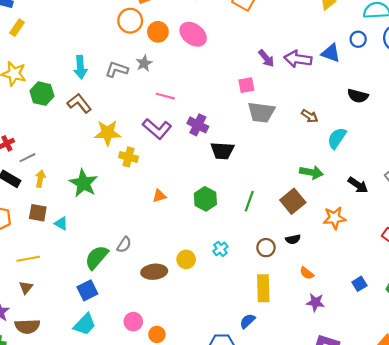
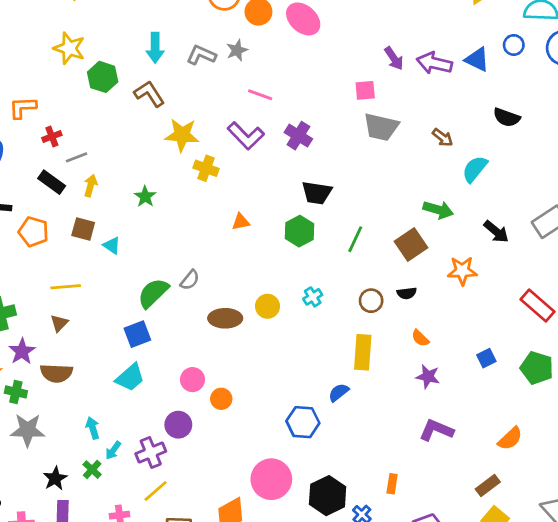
black trapezoid: (222, 151) -> (317, 193), moved
green star: (83, 183) -> (145, 197), size x0.6

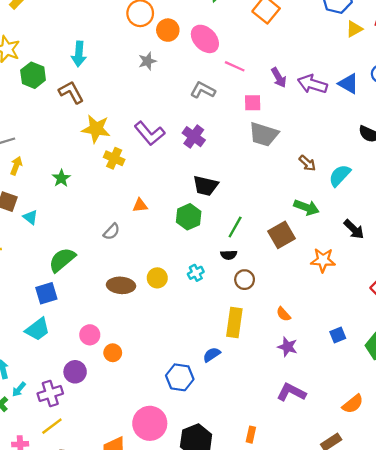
gray L-shape: (201, 55) -> (203, 90), moved
pink line: (260, 95) -> (235, 66), moved
brown arrow: (443, 137) -> (307, 163), moved
gray semicircle: (190, 280) -> (112, 232), moved
black semicircle: (407, 293) -> (229, 255), moved

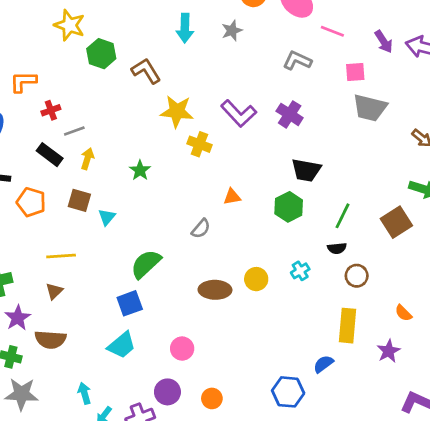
cyan arrow: (79, 54) -> (185, 28), moved
cyan triangle: (30, 217) -> (107, 217), turned 35
purple star: (288, 347) -> (389, 351), moved, turned 30
orange circle: (113, 353) -> (212, 398), moved

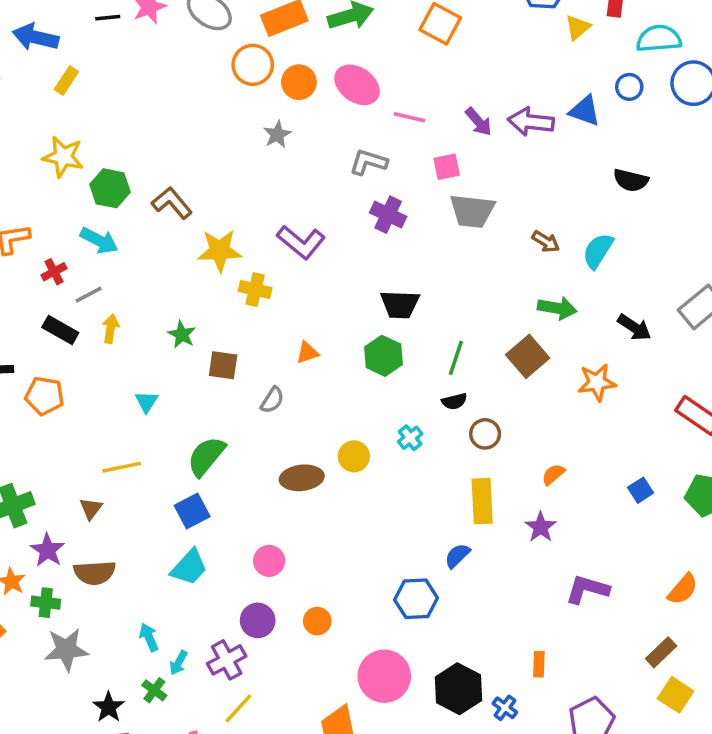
cyan arrow: (185, 28) -> (99, 241), moved, turned -56
purple cross: (290, 114) -> (388, 215), moved
brown square: (79, 200) -> (223, 365), moved
yellow line: (61, 256) -> (122, 467), moved
orange semicircle: (403, 313) -> (553, 474), turned 102

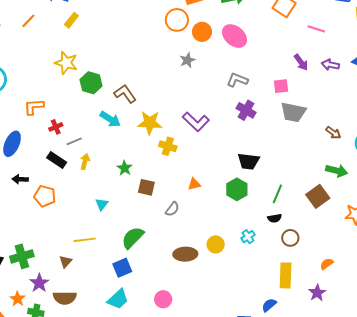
pink line: (409, 117) -> (316, 29), moved
purple arrow: (531, 122) -> (330, 65), size x0.7
cyan arrow: (99, 241) -> (110, 119), moved

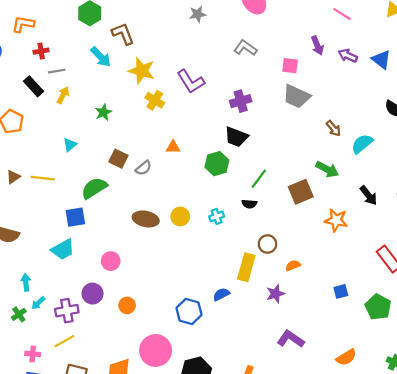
purple cross: (246, 110) -> (241, 101), moved, turned 30
brown square: (146, 187) -> (118, 159), moved
brown circle: (290, 238) -> (267, 244), moved
brown triangle: (66, 262) -> (13, 177), moved

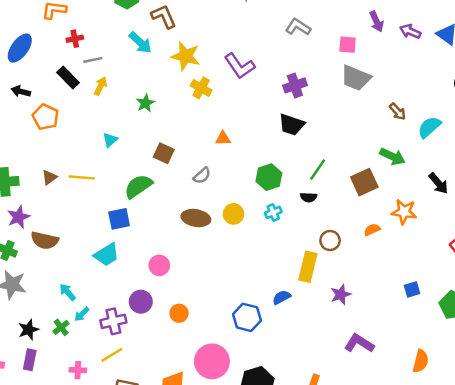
green hexagon: (217, 164) -> (269, 177), moved
gray semicircle: (143, 168) -> (202, 176), moved
orange semicircle: (293, 265) -> (372, 230), moved
cyan arrow: (26, 282) -> (68, 292), turned -35
orange semicircle: (346, 357) -> (421, 361), turned -42

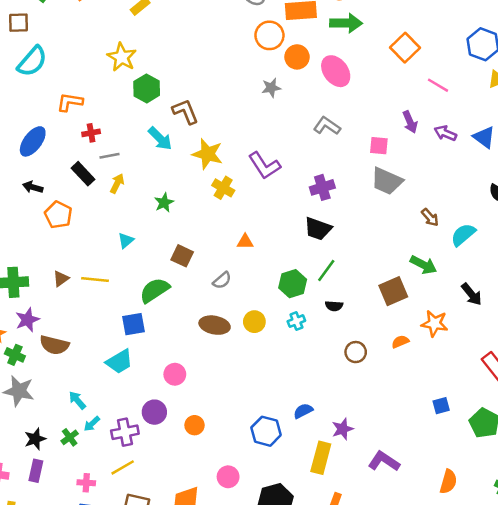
green line: (318, 170) -> (326, 271), moved
yellow rectangle: (308, 267) -> (321, 458), moved
purple star: (341, 294) -> (343, 429), moved
pink circle: (212, 361) -> (228, 477), size x0.6

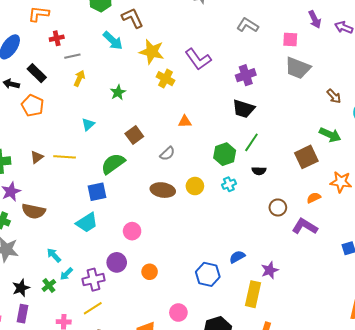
black rectangle: (83, 174) -> (37, 73), moved
brown square: (182, 256) -> (134, 135), turned 30
purple L-shape: (384, 461) -> (305, 227), moved

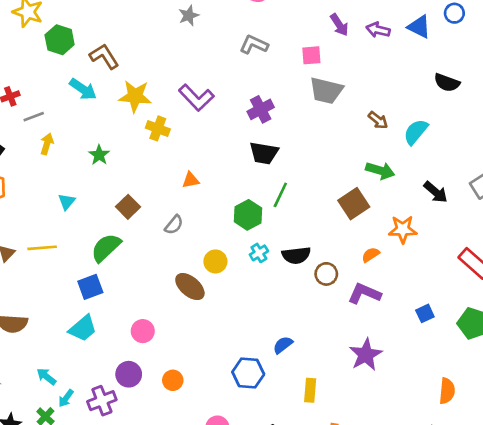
black semicircle: (259, 171) -> (296, 255), moved, size x1.5
brown ellipse: (163, 190) -> (190, 287), moved, turned 40
purple star: (270, 270) -> (366, 355), moved, size x1.4
yellow rectangle: (253, 294) -> (310, 390), size x0.7

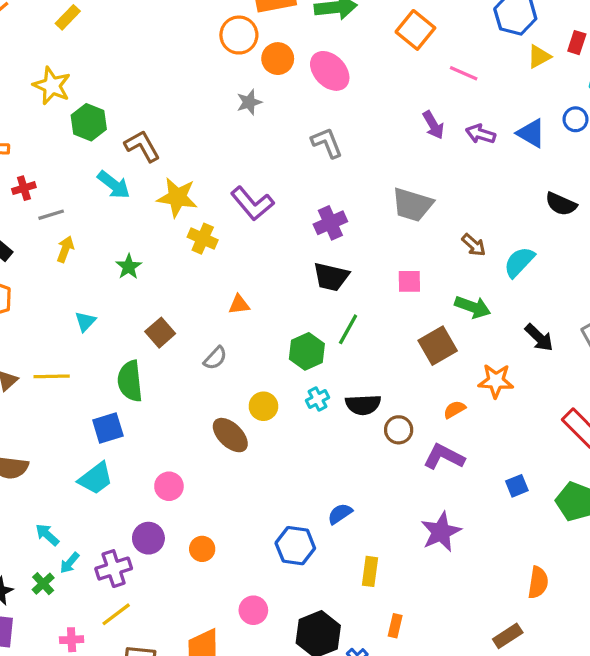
gray L-shape: (254, 45) -> (327, 143), turned 40
pink square: (311, 55) -> (409, 281), moved
green semicircle: (106, 248) -> (130, 381), turned -56

